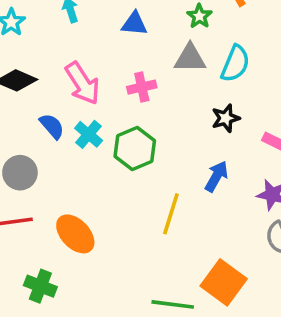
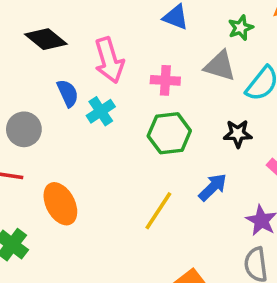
green hexagon: (135, 149) -> (169, 133), moved

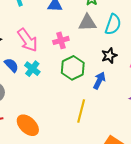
blue arrow: (213, 187) -> (99, 81), moved

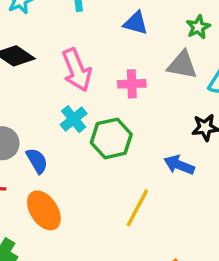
blue semicircle: (11, 65) -> (37, 161), moved
green hexagon: (73, 68) -> (111, 138), moved
blue arrow: (99, 81) -> (179, 165), turned -108

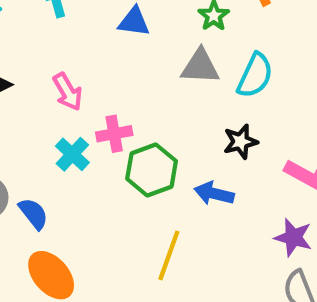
pink arrow: (77, 70) -> (68, 92), size x0.7
pink cross: (132, 84) -> (114, 134), moved
green hexagon: (111, 138) -> (152, 170), moved

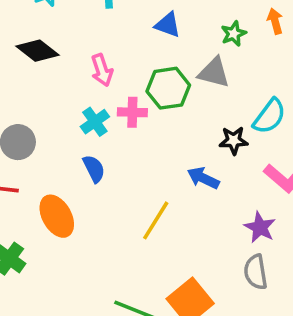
cyan semicircle: (255, 75) -> (269, 116), moved
green hexagon: (152, 170) -> (168, 88), moved
blue semicircle: (33, 214) -> (94, 169), moved

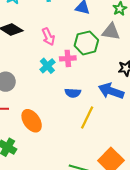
blue semicircle: (94, 169) -> (73, 93), moved, turned 126
blue arrow: (203, 178) -> (111, 91), size x1.4

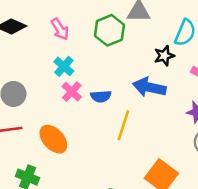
pink cross: (68, 58) -> (72, 92), moved, turned -35

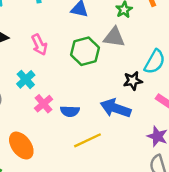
cyan cross: (64, 66) -> (26, 79), moved
yellow line: (123, 125) -> (88, 140), turned 40

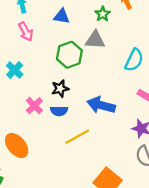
pink arrow: (39, 45) -> (26, 32), moved
cyan cross: (26, 79) -> (15, 70), moved
black star: (133, 81) -> (60, 89), moved

